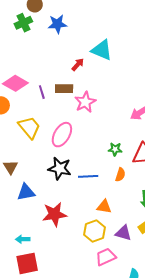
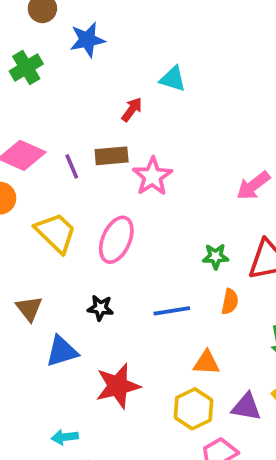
green cross: (23, 23) -> (26, 67), moved
cyan triangle: (102, 50) -> (173, 79), size x0.7
black star: (60, 168) -> (100, 308), moved, size x0.6

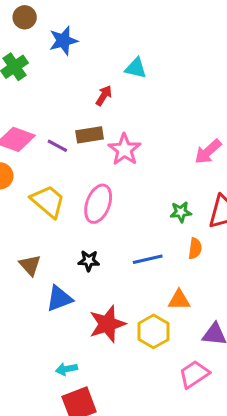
purple line: (72, 166) -> (57, 146), turned -35
yellow hexagon: (193, 409) -> (154, 331), moved

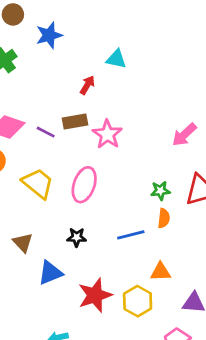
orange semicircle: (195, 248) -> (164, 218), moved

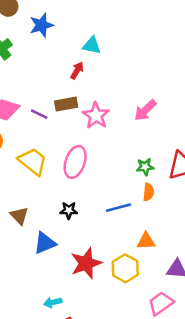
cyan triangle: (116, 59) -> (92, 45), moved
pink arrow: (184, 135) -> (145, 110), moved

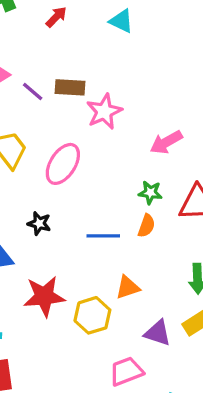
red arrow: (77, 71) -> (56, 17), moved
pink arrow: (145, 110) -> (166, 142), moved
orange triangle: (146, 241) -> (128, 287), turned -30

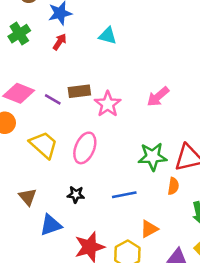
pink arrow: (166, 142) -> (158, 97), moved
green star: (150, 193) -> (153, 157), size x1.6
orange semicircle: (146, 226) -> (173, 186), moved

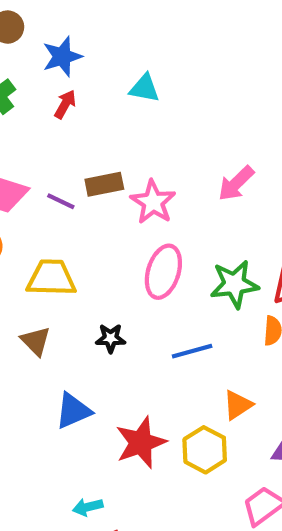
yellow trapezoid: (44, 145) -> (51, 278), turned -36
pink ellipse: (85, 148) -> (163, 272), moved
black star: (76, 195) -> (111, 338), moved
brown triangle: (28, 197) -> (36, 341), moved

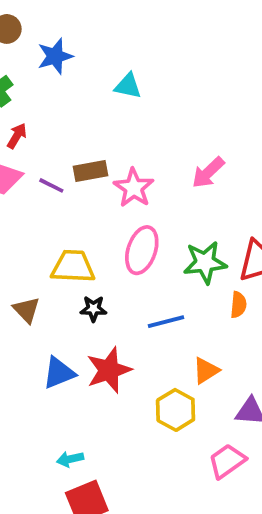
red arrow: (65, 104) -> (17, 136), moved
yellow trapezoid: (51, 278) -> (73, 267), moved
red star: (141, 443) -> (109, 370), moved

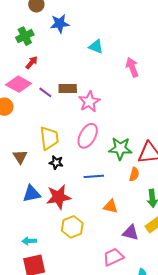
pink arrow: (208, 173) -> (132, 67), moved, turned 102
yellow trapezoid: (73, 267) -> (49, 138), turned 70
orange triangle: (206, 371) -> (111, 206), turned 35
yellow hexagon: (176, 410) -> (72, 227), moved

